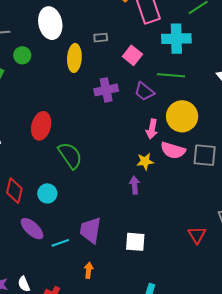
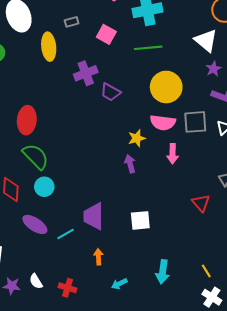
purple trapezoid: (144, 92) -> (110, 92), moved
pink arrow: (152, 129) -> (173, 154), moved
green semicircle: (70, 155) -> (36, 156), moved

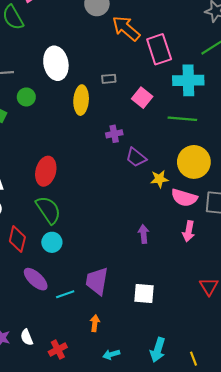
purple cross: (86, 73) -> (114, 134), size x0.7
yellow star: (137, 138) -> (159, 179), moved
yellow line: (206, 271) -> (194, 359), moved
red cross: (68, 288) -> (58, 349), turned 36

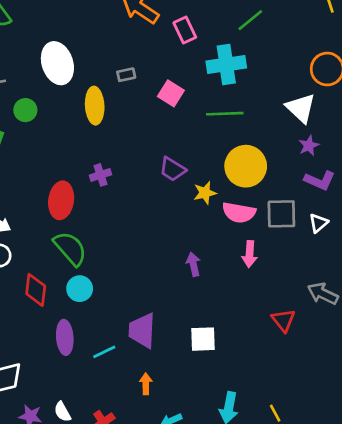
pink rectangle: (159, 49) -> (185, 30), size x0.7
purple cross: (114, 134) -> (100, 175), moved
purple ellipse: (36, 279) -> (65, 337), turned 50

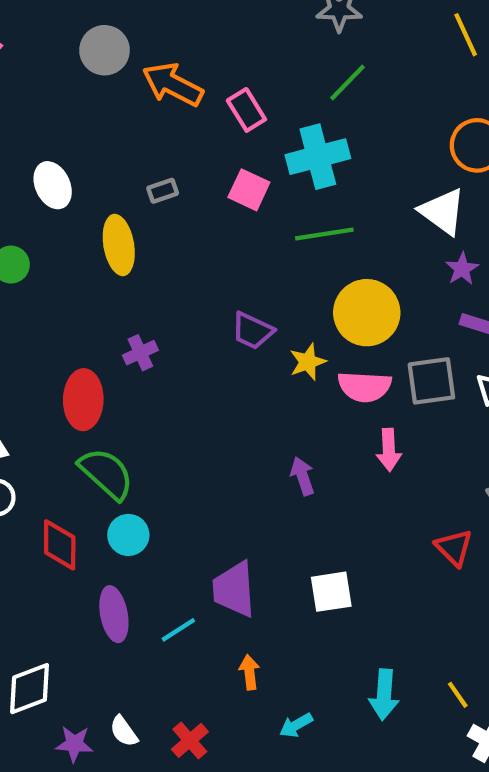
white ellipse: (57, 63) -> (53, 185), size x0.7
pink square: (171, 93) -> (249, 190), moved

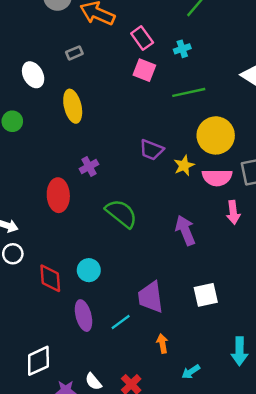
pink rectangle: (246, 110) -> (142, 38), moved
cyan cross: (318, 157) -> (182, 49), size x0.5
gray rectangle: (163, 191) -> (74, 53), moved
green semicircle: (106, 474) -> (121, 213), moved
purple arrow: (303, 476) -> (185, 230), size x1.4

